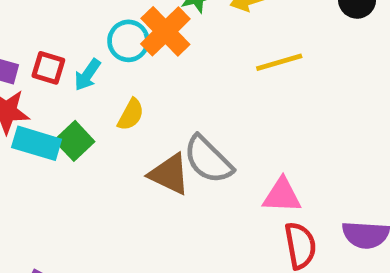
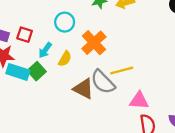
orange cross: (165, 31) -> (94, 43), moved
yellow line: (279, 62) -> (122, 70), moved
cyan arrow: (87, 75) -> (45, 50), moved

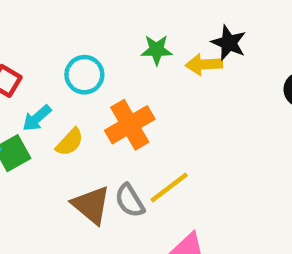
yellow line: (122, 70) -> (169, 187), turned -35
gray semicircle: (103, 82) -> (130, 201), size x0.7

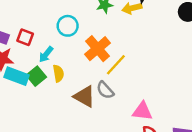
yellow semicircle: (70, 142) -> (58, 73), moved, turned -42
yellow line: (169, 187) -> (116, 65), moved

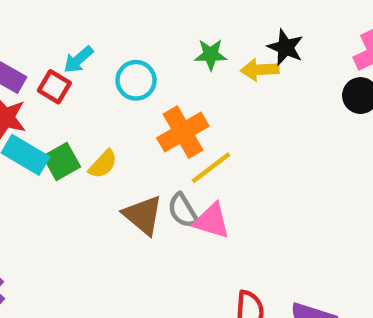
cyan arrow: (46, 54) -> (78, 60), moved
yellow semicircle: (58, 73) -> (103, 164), turned 42
pink triangle: (142, 111) -> (212, 221), moved

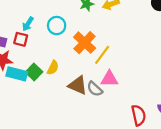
gray semicircle: (183, 211) -> (95, 89), moved

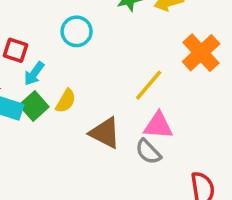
cyan arrow: (28, 24) -> (34, 74), moved
orange cross: (85, 43) -> (201, 53), moved
gray semicircle: (95, 89) -> (148, 152), moved

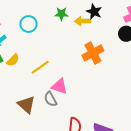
yellow line: (149, 85) -> (40, 67), moved
brown triangle: (105, 133) -> (26, 105), moved

